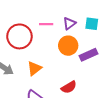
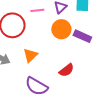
purple rectangle: (88, 55) -> (82, 36), turned 54

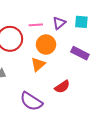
orange circle: (61, 29) -> (46, 45), moved
orange triangle: (30, 55) -> (38, 64), moved

